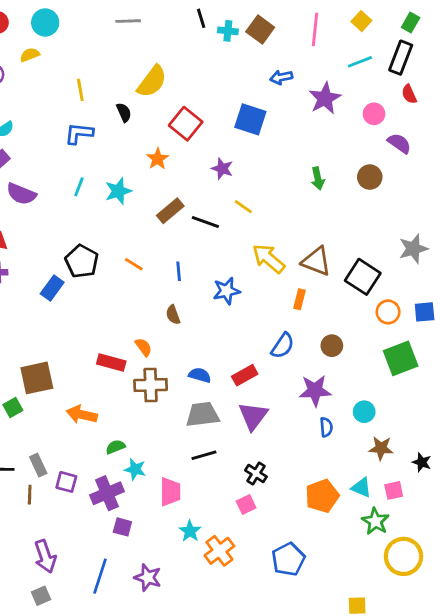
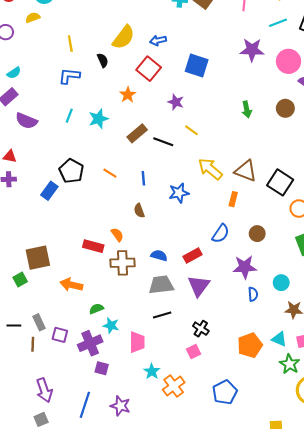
blue arrow: (281, 77) -> (158, 40), moved
purple star: (325, 98) -> (252, 50), turned 30
pink circle: (374, 114) -> (288, 61), size x1.5

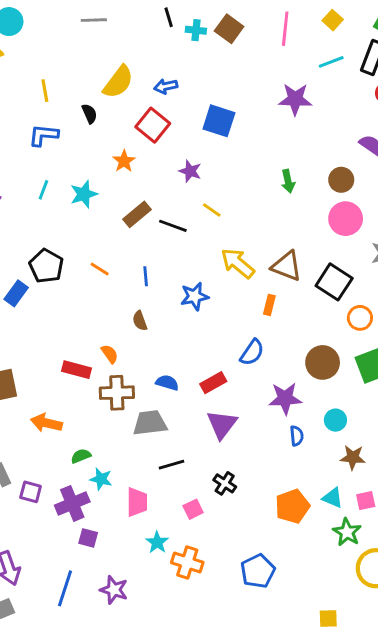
pink circle: (288, 61) -> (346, 219), moved
brown circle: (257, 234) -> (323, 362), moved, size x1.5
gray trapezoid: (161, 285) -> (150, 423), moved
pink square: (193, 352) -> (193, 509), moved
orange cross: (174, 386) -> (187, 562), turned -35

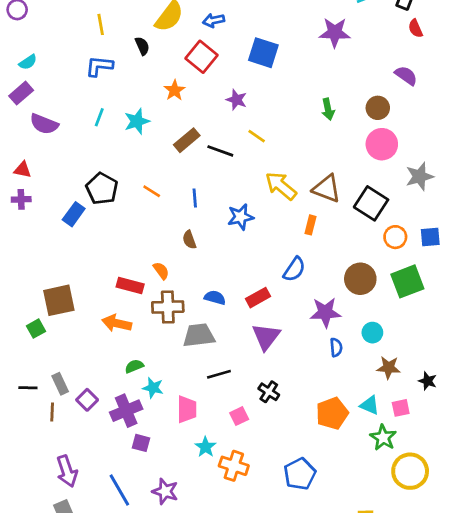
orange arrow: (46, 423) -> (117, 323), moved
purple square: (31, 492) -> (87, 400), turned 30
blue line: (65, 588) -> (119, 490), turned -48

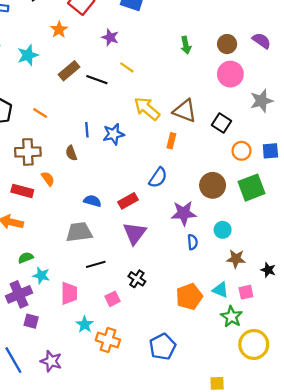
purple semicircle: (406, 76) -> (262, 41), moved
blue line: (195, 198) -> (87, 130), moved
black square: (371, 203) -> (221, 123), size x0.7
brown cross: (168, 307) -> (28, 152), moved

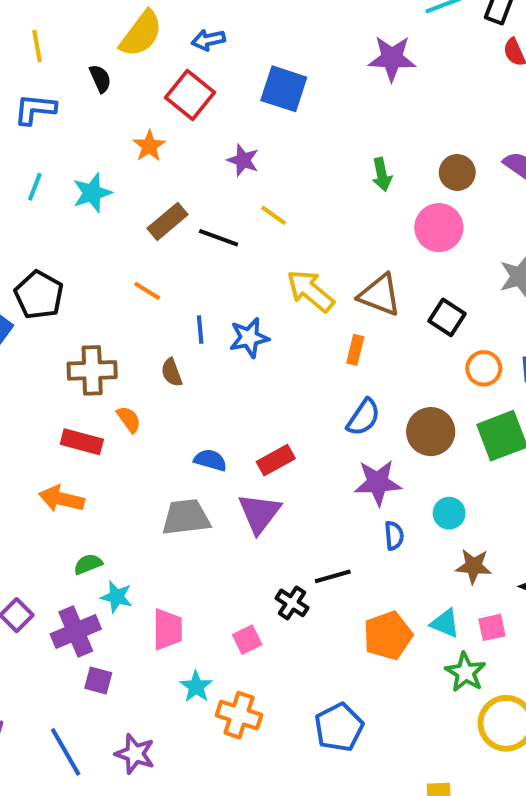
pink circle: (230, 74) -> (439, 228), moved
orange line: (40, 113) -> (147, 291), moved
blue semicircle: (158, 178) -> (363, 417), moved
purple triangle: (135, 233) -> (259, 513), moved
black line: (96, 264) -> (333, 576), moved

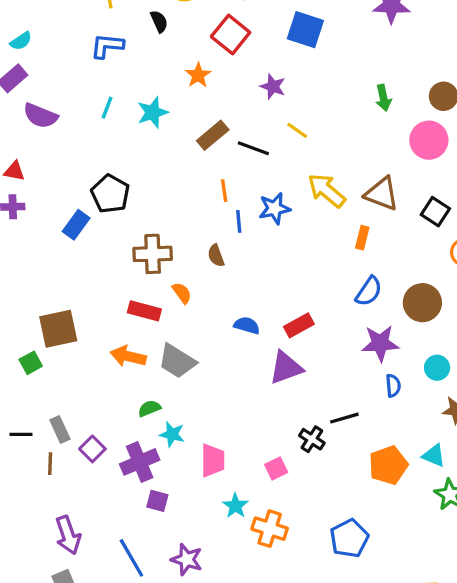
orange line: (147, 291) -> (224, 191), moved, turned 50
blue star: (249, 338) -> (274, 208), moved
purple triangle: (259, 513) -> (286, 368), turned 33
gray trapezoid: (186, 517) -> (177, 361), moved, turned -141

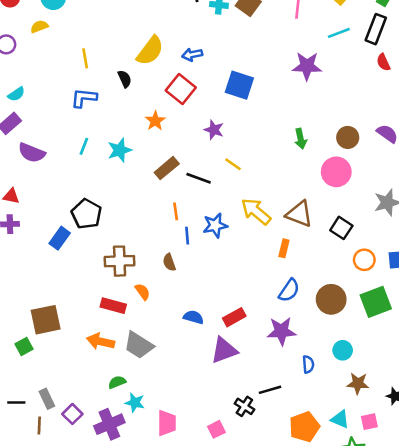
purple star: (380, 343) -> (281, 331), moved

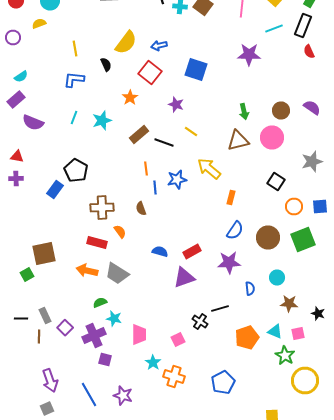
brown triangle: (299, 214) -> (238, 140), moved, turned -35

